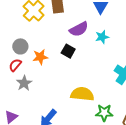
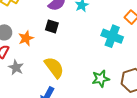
yellow semicircle: (82, 94) -> (54, 67), moved, turned 60

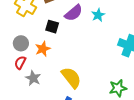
black square: (52, 26) -> (52, 27), moved

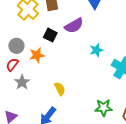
cyan star: (98, 15) -> (96, 50), moved
yellow semicircle: (71, 78) -> (60, 89), size x0.6

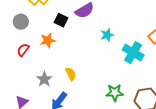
gray circle: (16, 46) -> (21, 22), moved
gray star: (22, 82) -> (44, 79), moved

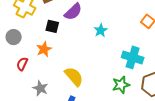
cyan cross: (133, 53) -> (133, 57), moved
yellow semicircle: (71, 74) -> (74, 77), size x1.5
gray star: (44, 79) -> (40, 88), moved

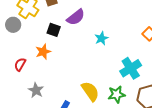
gray circle: (14, 37) -> (13, 25), moved
cyan cross: (133, 57) -> (131, 68), turned 35
yellow semicircle: (74, 77) -> (90, 91), moved

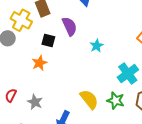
purple semicircle: (76, 17) -> (70, 26), turned -72
red semicircle: (20, 64) -> (11, 95), moved
green star: (117, 94) -> (116, 101), turned 30

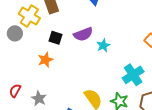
purple semicircle: (70, 26) -> (83, 34), moved, turned 90

